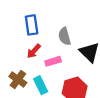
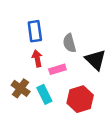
red arrow: (34, 51) -> (37, 59), turned 126

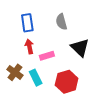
gray semicircle: (69, 43) -> (61, 22), moved

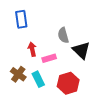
gray semicircle: (61, 22) -> (63, 35), moved
blue rectangle: (27, 23) -> (21, 19), moved

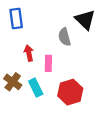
black triangle: (81, 50) -> (85, 20), moved
pink rectangle: (49, 58) -> (48, 63), turned -72

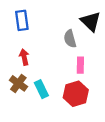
red arrow: (29, 53) -> (24, 57), moved
pink rectangle: (48, 63) -> (80, 65), moved

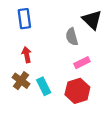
pink rectangle: (80, 65) -> (82, 63), turned 63

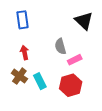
gray semicircle: (72, 37) -> (60, 46), moved

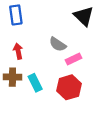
gray semicircle: (60, 46) -> (58, 44), turned -42
brown cross: (19, 76) -> (12, 77), turned -35

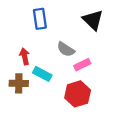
blue rectangle: (16, 15) -> (40, 19), moved
cyan rectangle: (35, 83) -> (42, 74), moved, turned -36

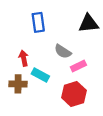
black triangle: (93, 20) -> (89, 23), turned -50

